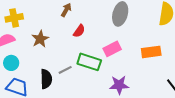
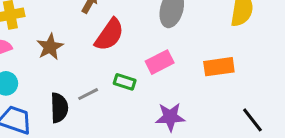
red semicircle: (79, 31) -> (109, 35), size x1.6
green rectangle: (89, 62) -> (125, 82), size x0.6

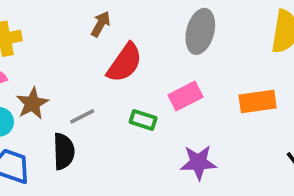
brown star: (50, 47) -> (32, 103), moved
gray line: (88, 94) -> (82, 116), moved

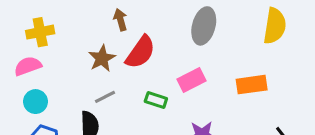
brown arrow: (101, 24) -> (120, 20), turned -45
brown star: (32, 103) -> (102, 58), moved

